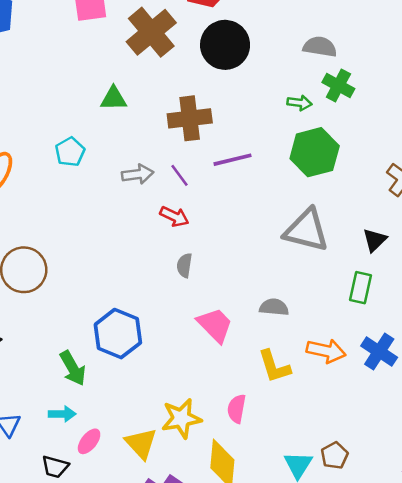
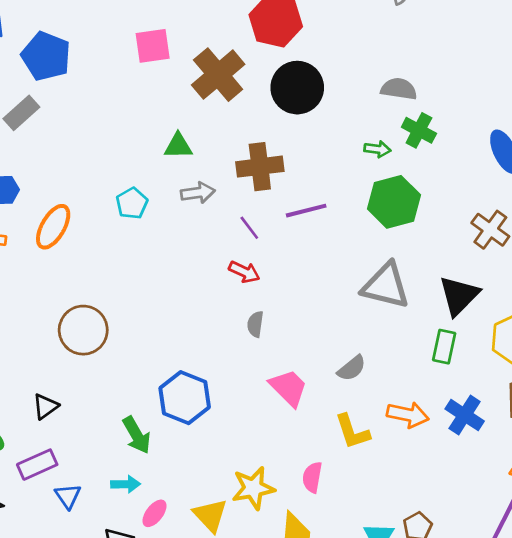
gray arrow: (138, 174) -> (198, 193), moved
black triangle: (375, 240) -> (459, 296), size x1.6
gray semicircle: (274, 307) -> (352, 368), turned 136

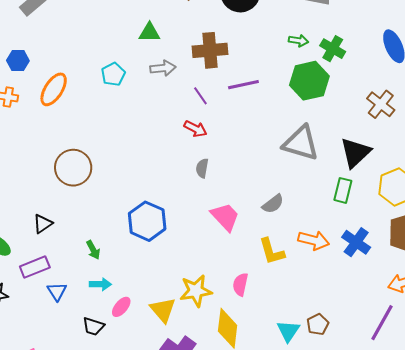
green cross: (419, 130) -> (333, 49), moved
green arrow: (137, 435) -> (93, 250), moved, size x0.7

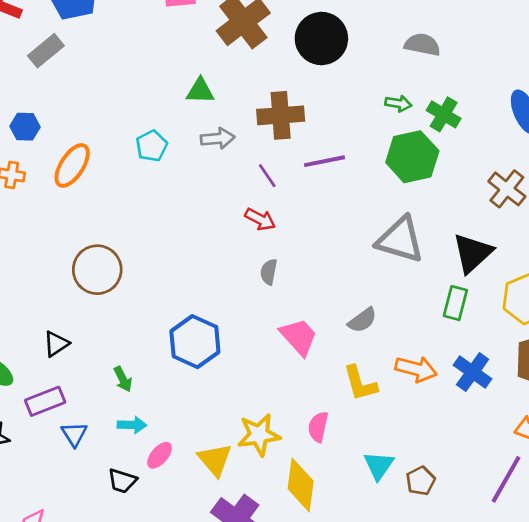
cyan triangle: (288, 331) -> (379, 465), moved

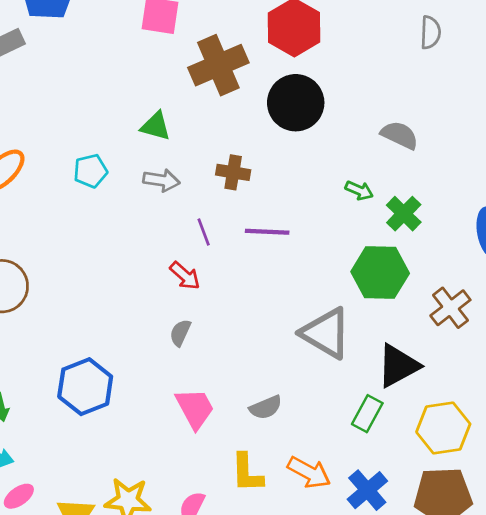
brown cross: (281, 115) -> (233, 172), size x0.7
green hexagon: (412, 157) -> (380, 273), moved

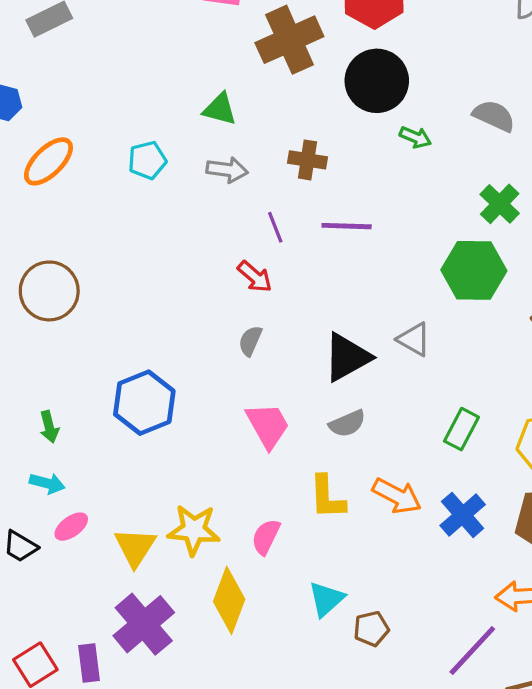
green arrow: (359, 190) -> (415, 137), moved
gray triangle: (326, 333) -> (414, 339), size x0.6
black triangle: (398, 366) -> (347, 357), moved

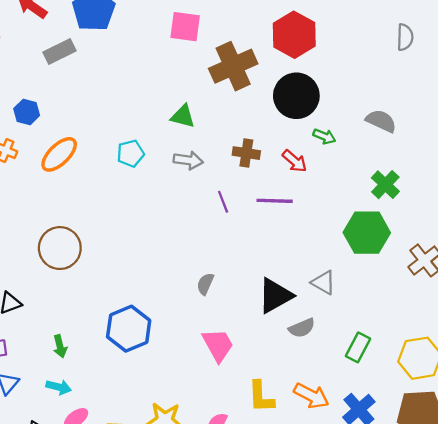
red arrow: (255, 277) -> (295, 161), moved
gray semicircle: (347, 424) -> (302, 328), moved

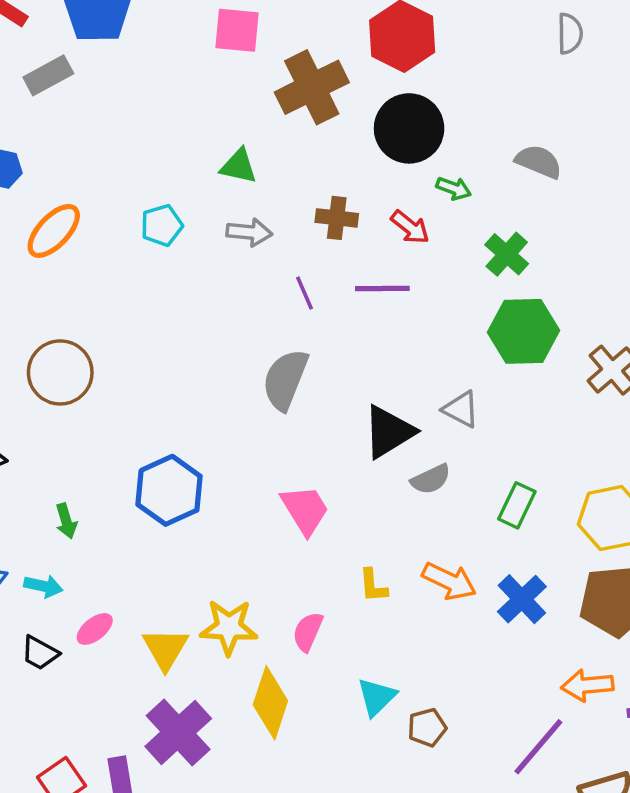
green cross: (385, 185) -> (507, 254), moved
gray semicircle: (205, 284) -> (285, 380), moved, size x1.8
cyan arrow: (59, 387) -> (43, 586), moved
yellow L-shape: (261, 397) -> (373, 586), size x0.7

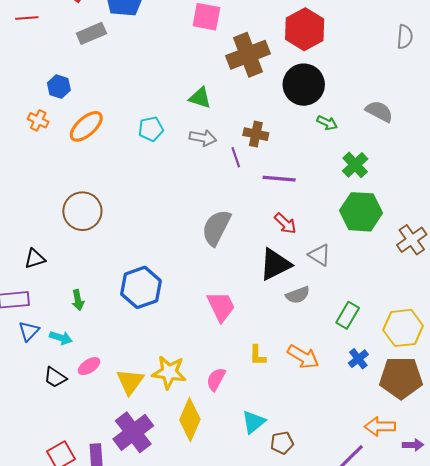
red arrow: (410, 227) -> (285, 223), moved
purple line: (304, 293) -> (236, 157), moved
blue cross: (522, 599) -> (358, 359), moved, size x0.7

